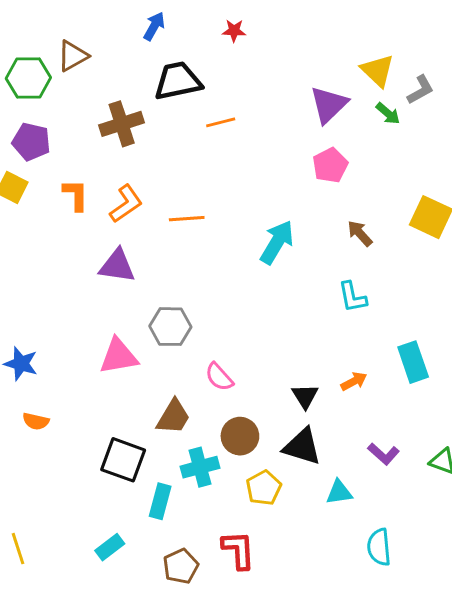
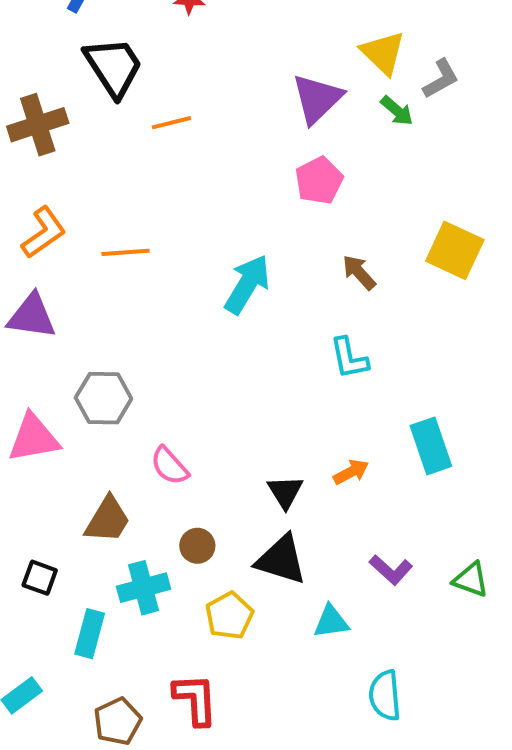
black trapezoid: (178, 81) -> (114, 67), turned 69
brown circle: (240, 436) -> (197, 546), size x0.7
black square: (123, 460) -> (40, 578), size x0.6

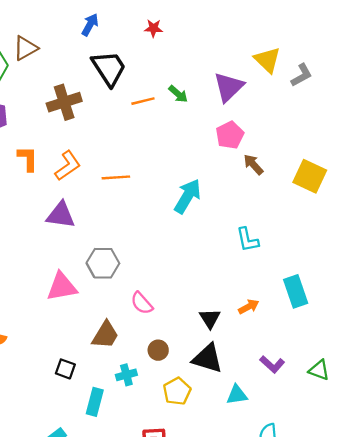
green arrow: (397, 111) -> (178, 94), moved
brown arrow: (359, 272) -> (253, 164), moved
cyan cross: (143, 588) -> (126, 375), size x0.7

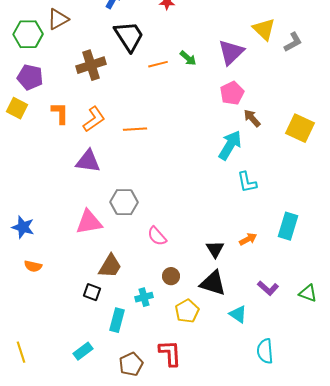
cyan arrow: (188, 196) -> (230, 145), moved
cyan rectangle: (296, 291) -> (288, 226), turned 36
brown trapezoid: (105, 335) -> (110, 266), moved
cyan triangle: (237, 395) -> (238, 314), turned 42

